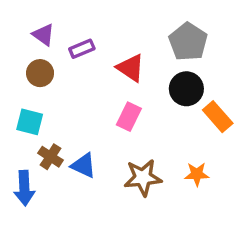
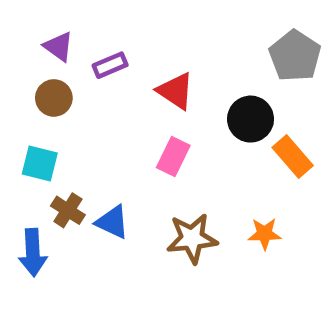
gray pentagon: (188, 42) -> (295, 56), moved

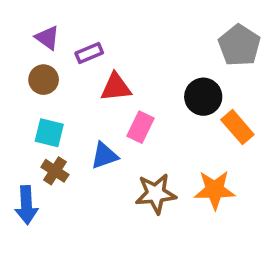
red triangle: (176, 91) -> (116, 87), moved, turned -40
cyan square: (40, 164) -> (49, 133), moved
blue triangle: (112, 222) -> (104, 156), moved, turned -44
orange star: (265, 234) -> (215, 190), size x1.5

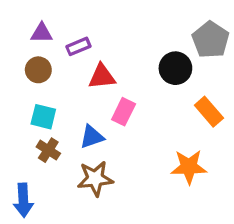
purple triangle: (47, 38) -> (42, 33), turned -35
black circle: (203, 97) -> (175, 68), moved
brown star: (156, 194) -> (95, 179), moved
blue arrow: (26, 205) -> (23, 200), moved

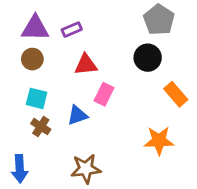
purple triangle: (42, 33) -> (35, 28), size x1.5
gray pentagon: (211, 40) -> (159, 20), moved
purple rectangle: (78, 46) -> (72, 30), moved
brown star: (95, 179) -> (86, 169), moved

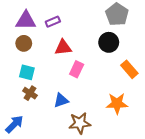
blue triangle: (77, 115) -> (61, 100), moved
blue arrow: (20, 169) -> (14, 124), turned -132
brown star: (86, 169) -> (80, 123), moved

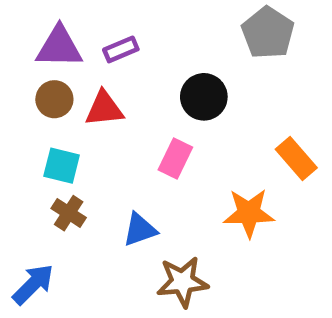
black circle: (109, 42) -> (204, 97), moved
red triangle: (63, 48) -> (104, 109), moved
orange star: (117, 103) -> (249, 213), moved

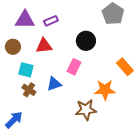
brown circle: (54, 99) -> (13, 47), moved
blue triangle: (140, 230) -> (54, 84), moved
brown star: (182, 282) -> (86, 110), moved

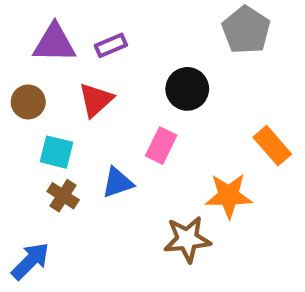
red triangle: (44, 46) -> (96, 100), turned -36

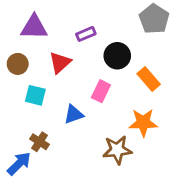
purple rectangle: (111, 45) -> (86, 34), moved
orange rectangle: (272, 146) -> (149, 79), moved
brown cross: (63, 196) -> (39, 142), moved

